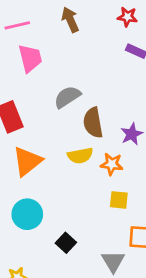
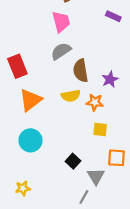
pink trapezoid: (30, 58) -> (61, 22), moved
black square: (66, 243) -> (73, 161), moved

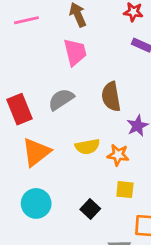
gray semicircle: (61, 51) -> (61, 99), moved
brown semicircle: (81, 71) -> (111, 97), moved
black square: (73, 161) -> (90, 209), moved

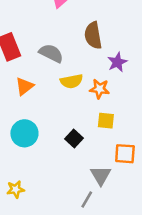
gray semicircle: (61, 99) -> (51, 53), moved, turned 60
orange triangle: (36, 152) -> (24, 86), size x0.7

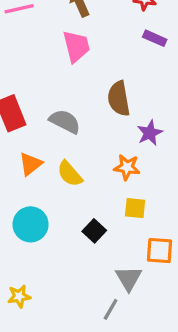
yellow semicircle: (72, 81) -> (70, 174), moved, turned 60

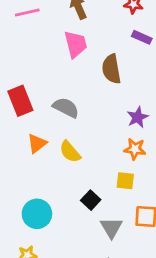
brown semicircle: (119, 99) -> (111, 69), moved
orange star: (127, 167) -> (135, 149), moved
cyan circle: (31, 224) -> (37, 214), moved
gray triangle: (129, 278) -> (111, 228), moved

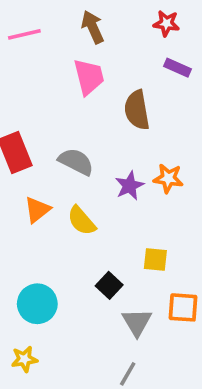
purple star: (138, 117) -> (130, 186), moved
orange star: (135, 149) -> (168, 178), moved

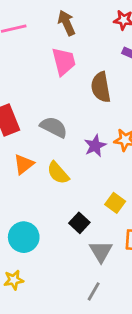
yellow square: (155, 259) -> (115, 203), turned 30

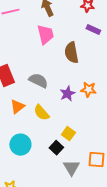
yellow square: (115, 203) -> (68, 134), moved
cyan circle: (24, 237) -> (20, 145), moved

